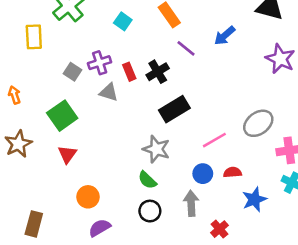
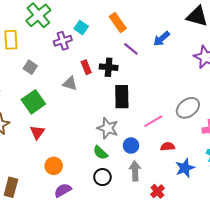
purple cross: (100, 63) -> (63, 41), moved
gray square: (73, 72) -> (30, 67), moved
black cross: (158, 72) -> (109, 67), turned 36
black rectangle: (174, 109) -> (122, 97), turned -60
blue circle: (203, 174) -> (131, 146), moved

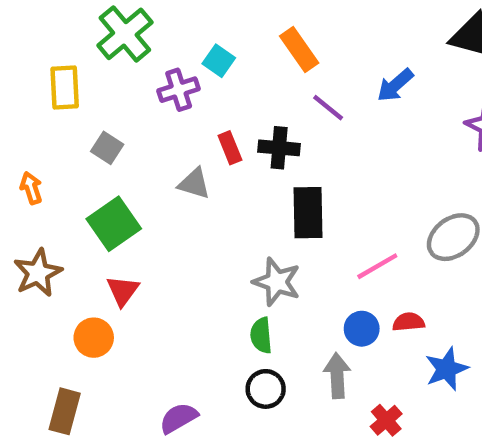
blue circle: (131, 146) -> (362, 329), moved
green semicircle: (100, 153) -> (261, 335), turned 42
orange circle: (54, 166) -> (94, 338), moved

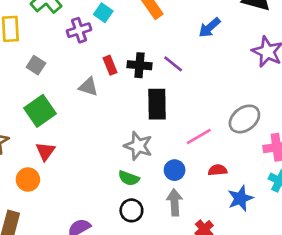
purple line: (328, 108) -> (173, 64), moved
blue circle: (362, 329) -> (175, 170), moved
green semicircle: (261, 335) -> (129, 178), turned -65

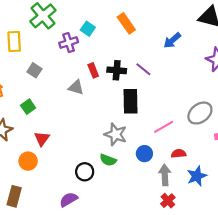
green square: (40, 111) -> (28, 107), moved, size x0.6
gray arrow: (175, 202) -> (165, 175), moved
black circle: (131, 210) -> (85, 172), moved

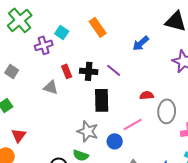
gray ellipse: (200, 113) -> (167, 111), turned -50
blue circle: (144, 154) -> (115, 141), moved
red semicircle: (179, 154) -> (147, 95), moved

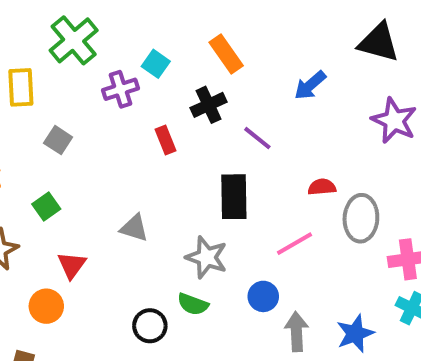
black cross: (89, 71) -> (209, 105), moved, turned -30
gray triangle: (51, 87) -> (134, 228), moved
blue circle: (115, 141) -> (263, 296), moved

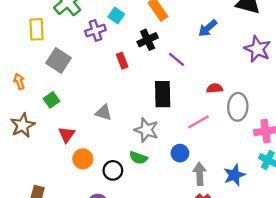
gray square: (58, 140) -> (59, 61), size x1.5
orange circle: (46, 306) -> (83, 159), moved

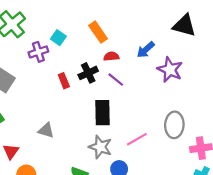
black cross: (148, 40) -> (88, 73), moved
purple star: (257, 49) -> (170, 70), moved
red semicircle: (215, 88) -> (111, 56), moved
gray star: (146, 130) -> (100, 147), moved

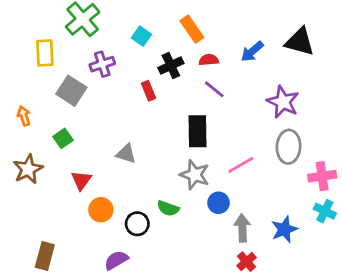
black triangle: (184, 25) -> (300, 42), moved
purple cross: (38, 52) -> (102, 64), moved
purple star: (170, 70) -> (283, 102), moved
black cross: (88, 73) -> (171, 66), moved

